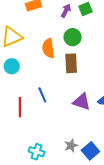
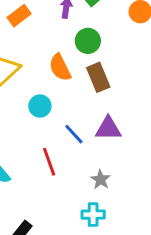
cyan circle: (12, 66) -> (40, 106), moved
purple triangle: (82, 102) -> (108, 128), moved
gray star: (71, 146) -> (101, 180), moved

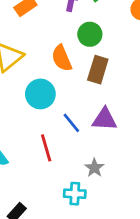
brown rectangle: (98, 77) -> (98, 70), turned 36
cyan circle: (40, 106) -> (40, 94), size x1.4
cyan cross: (93, 215) -> (75, 194), moved

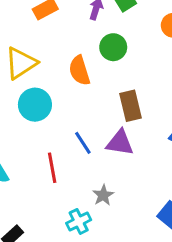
brown rectangle: (98, 70) -> (130, 106), moved, turned -36
cyan circle: (40, 94) -> (35, 105), moved
cyan cross: (75, 194) -> (79, 222), turned -35

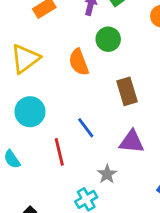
cyan circle: (35, 105) -> (30, 112), moved
purple triangle: (120, 143) -> (132, 142), moved

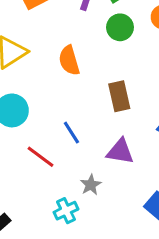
green circle: (108, 39) -> (120, 27), moved
red line: (59, 152) -> (40, 157), turned -44

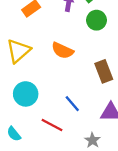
orange semicircle: (69, 60) -> (62, 50), turned -40

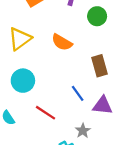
blue line: (72, 104) -> (78, 93), moved

